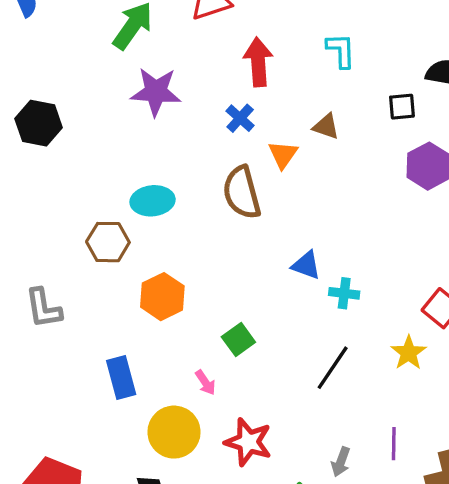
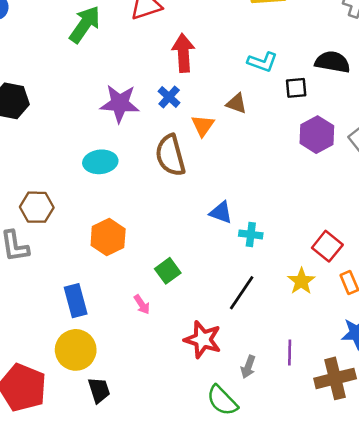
cyan L-shape: (341, 50) -> (262, 62), moved, turned 112
purple star: (156, 92) -> (120, 103), moved
brown hexagon: (108, 242) -> (37, 207), moved
yellow circle: (174, 432) -> (76, 350), moved
red star: (248, 442) -> (203, 340), moved

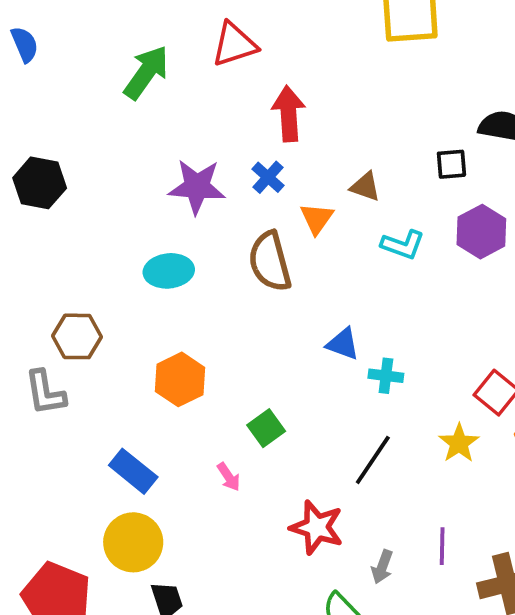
cyan L-shape: (262, 62) -> (403, 245), moved
blue rectangle: (76, 301) -> (133, 471), turned -36

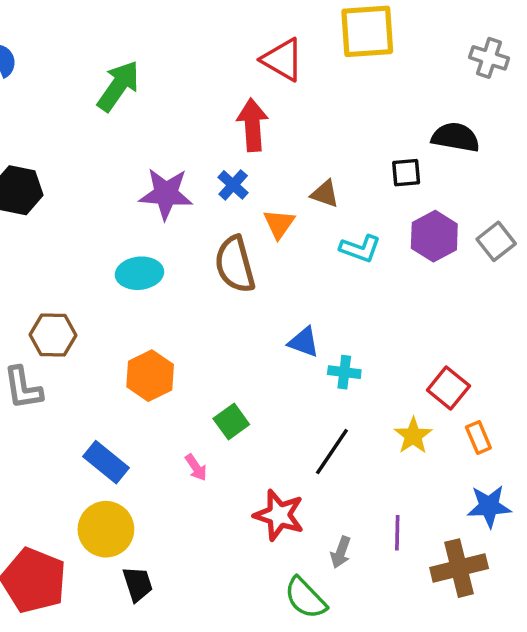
red triangle: (234, 44) -> (282, 60), moved, turned 48

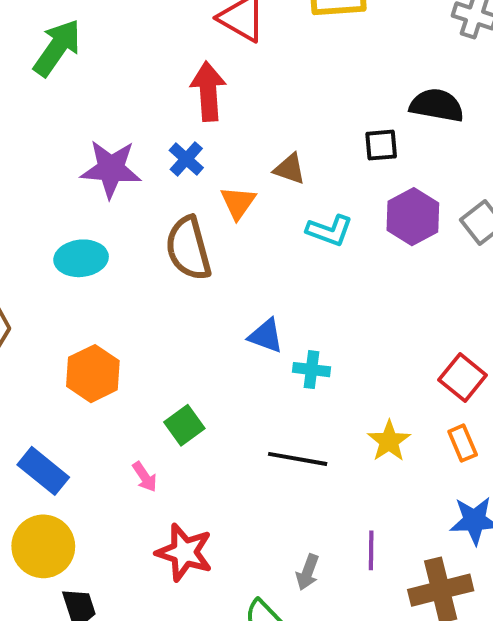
red square: (448, 388) -> (463, 377), moved
black line: (332, 452) -> (298, 459), turned 66
red star: (279, 515) -> (184, 552), moved

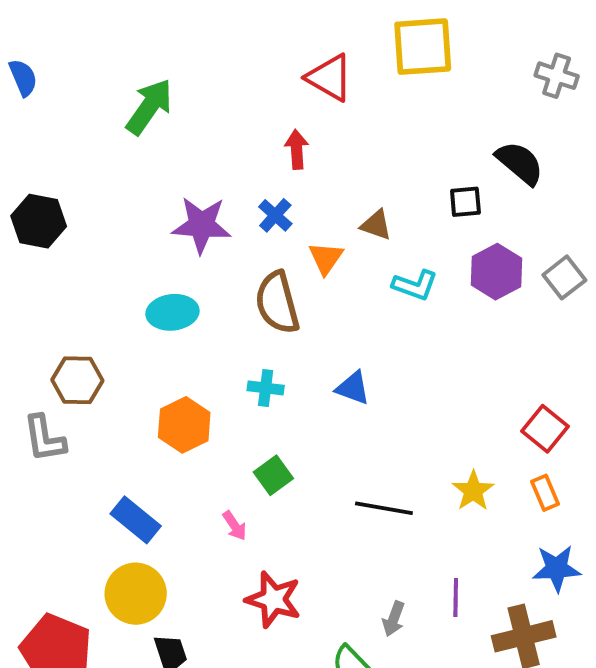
red arrow: (208, 91) -> (297, 149), size x0.7
black semicircle: (437, 105) -> (520, 163), turned 30
cyan cross: (312, 370) -> (266, 388), moved

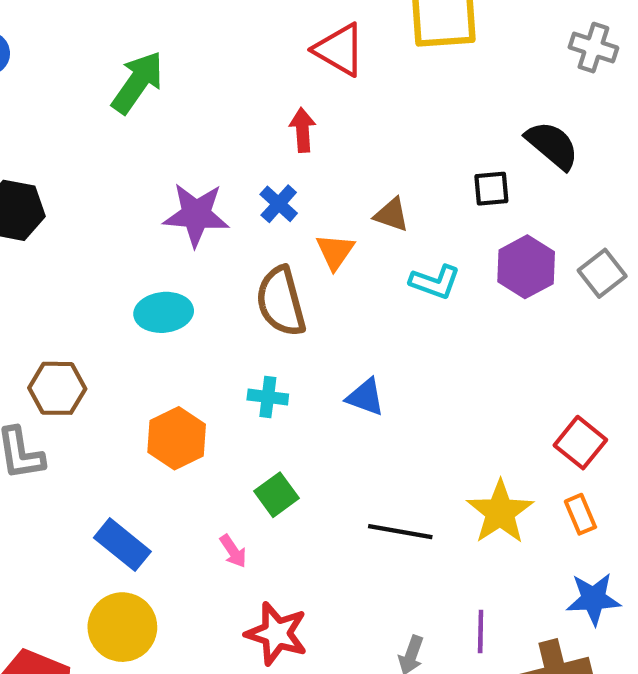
yellow star: (473, 491) -> (500, 512), size x1.4

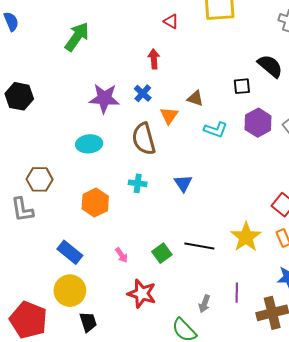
red triangle: (339, 50) -> (171, 21), size x0.6
blue triangle: (365, 397) -> (183, 183), turned 36
green square: (276, 495) -> (162, 253), moved

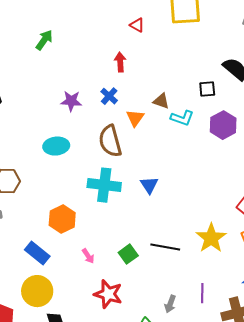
green arrow: (77, 37) -> (44, 40), size x0.7
purple star: (104, 98) -> (71, 101), size x0.7
cyan L-shape: (216, 130) -> (182, 118), moved
cyan cross: (138, 183) -> (104, 185), size x1.8
orange hexagon: (95, 203) -> (62, 219), moved

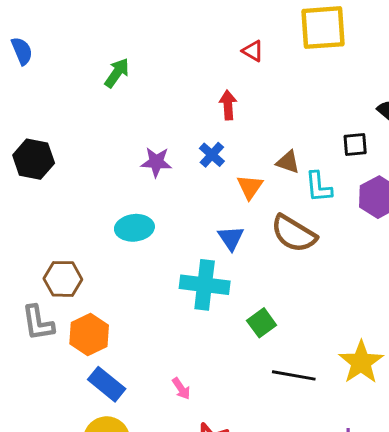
cyan L-shape: (182, 118) -> (319, 187), turned 65
brown semicircle: (110, 141) -> (294, 234), moved, turned -44
blue triangle: (149, 185) -> (231, 238), moved
orange hexagon: (62, 219) -> (89, 335), moved
green square: (128, 254) -> (262, 323), moved

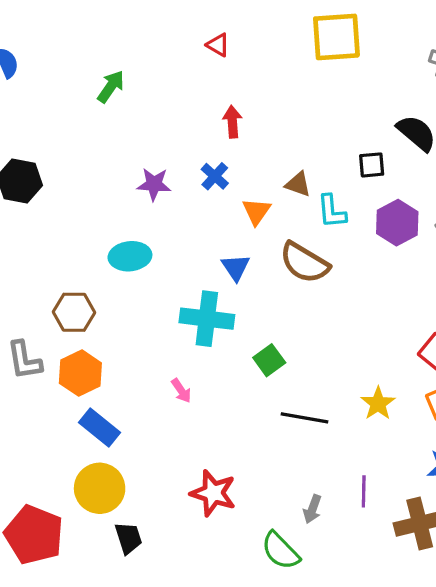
red triangle: (253, 51) -> (218, 45), moved
brown hexagon: (63, 279) -> (74, 312), moved
yellow star: (361, 362) -> (378, 403), size x0.7
pink arrow: (181, 389) -> (181, 391), moved

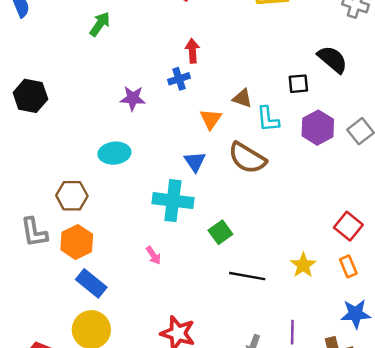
blue cross: (215, 176) -> (179, 79), moved, turned 30

